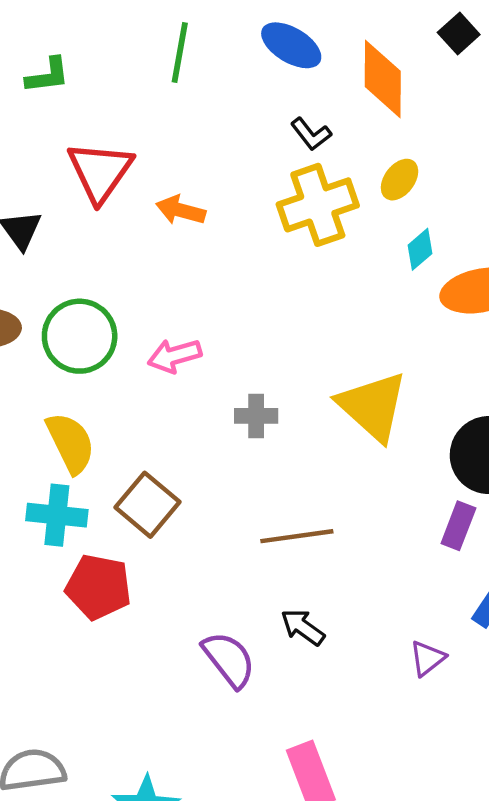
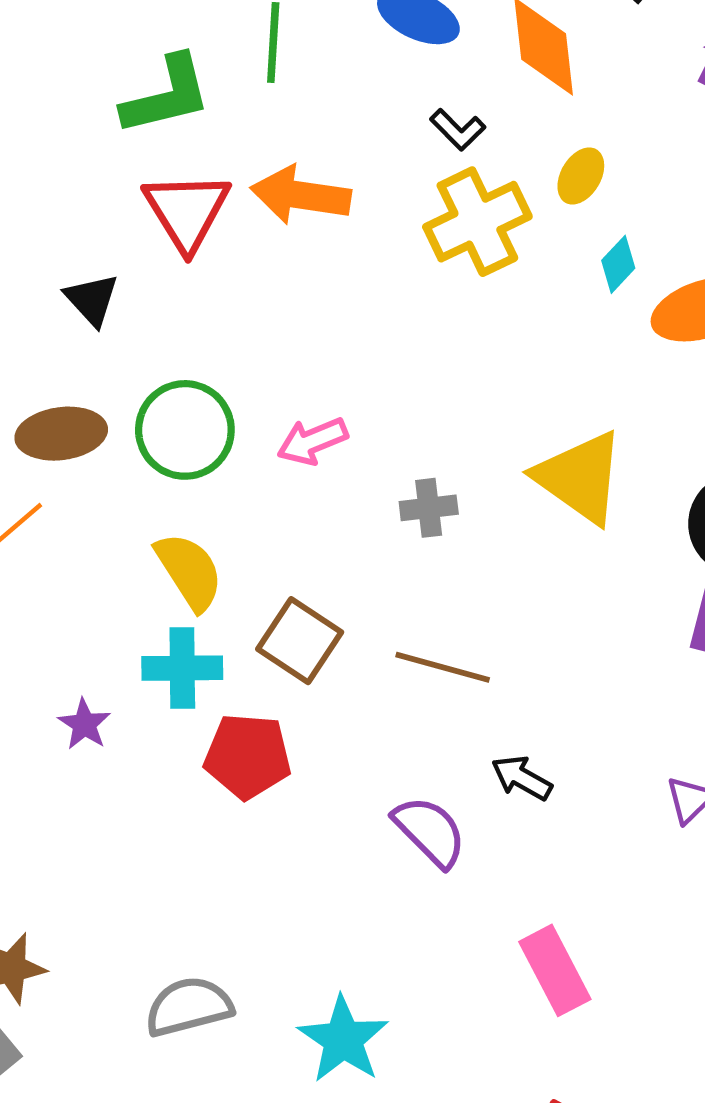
green L-shape: (48, 75) -> (167, 95), moved, size x1.6
orange arrow: (181, 210) -> (301, 195), moved, size x1.5
brown line: (297, 536) -> (443, 667), moved, turned 30

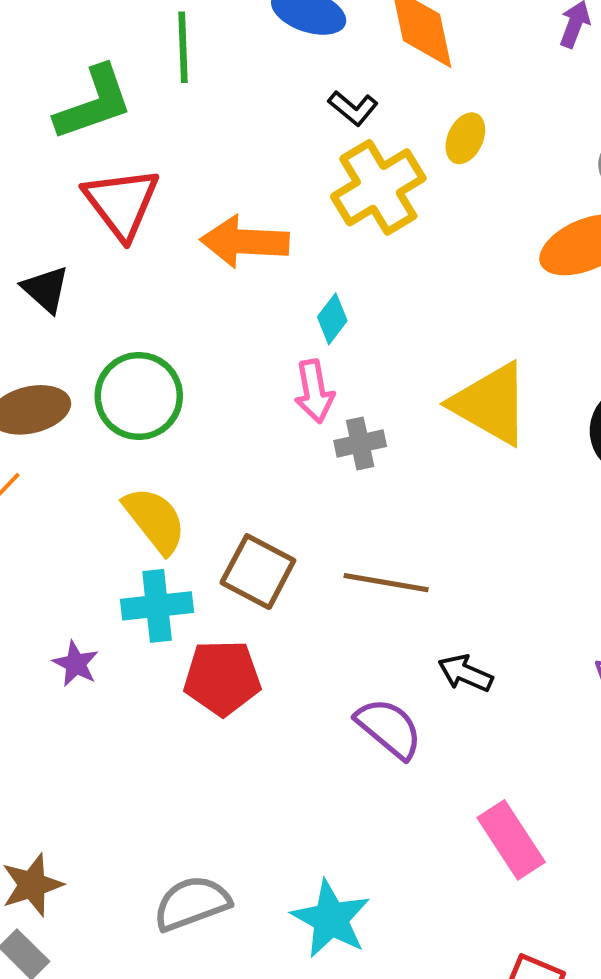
orange arrow: (301, 195) -> (245, 242), moved
cyan diamond: (618, 264) -> (332, 319), moved
pink arrow: (312, 441) -> (314, 391), moved, turned -72

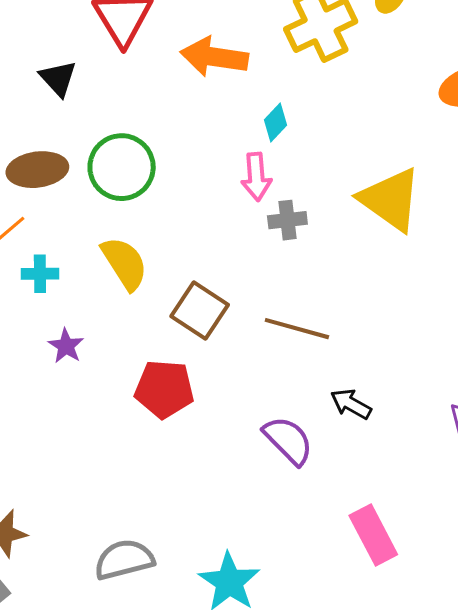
cyan cross: (157, 606) -> (40, 274), moved, size x0.7
purple star: (76, 664) -> (66, 346), moved

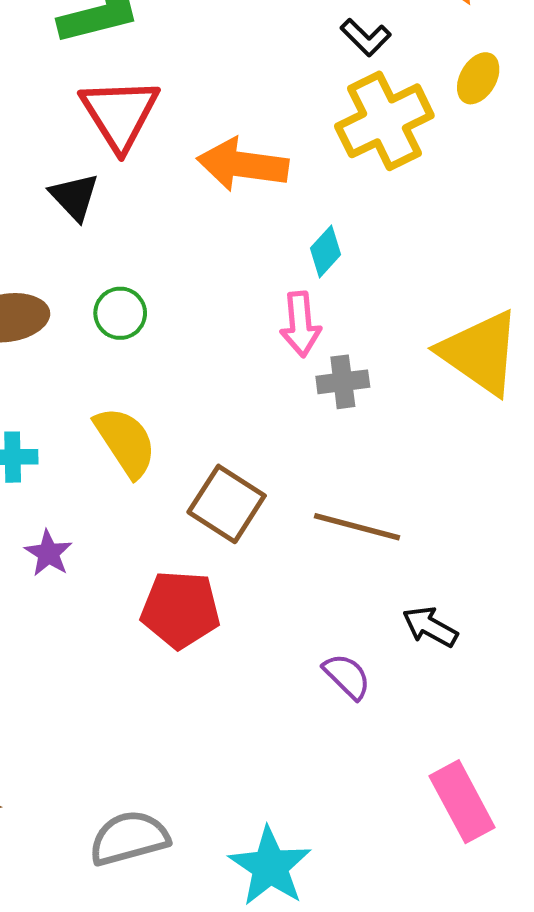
black triangle: (58, 78) -> (74, 197), moved
green circle: (122, 167) -> (120, 313), size x0.6
purple semicircle: (288, 440) -> (347, 676), size x0.7

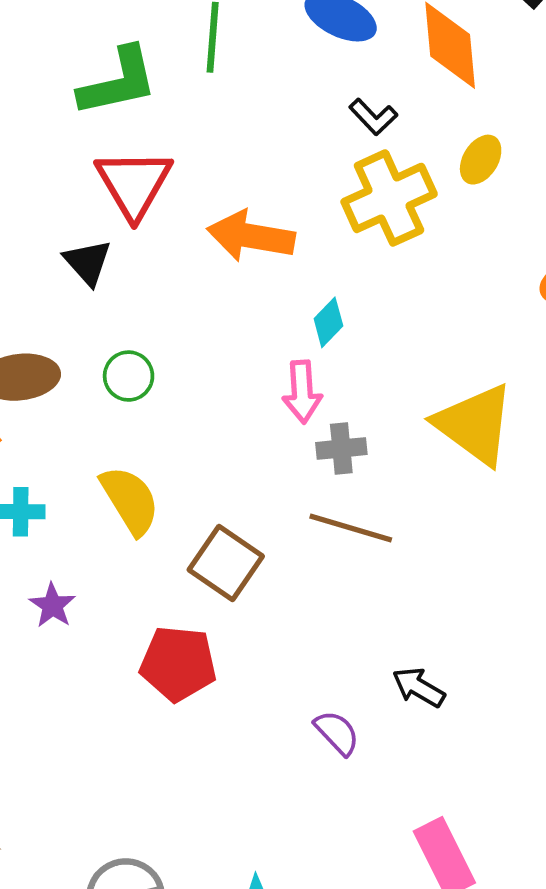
brown line: (357, 527) -> (351, 528), moved

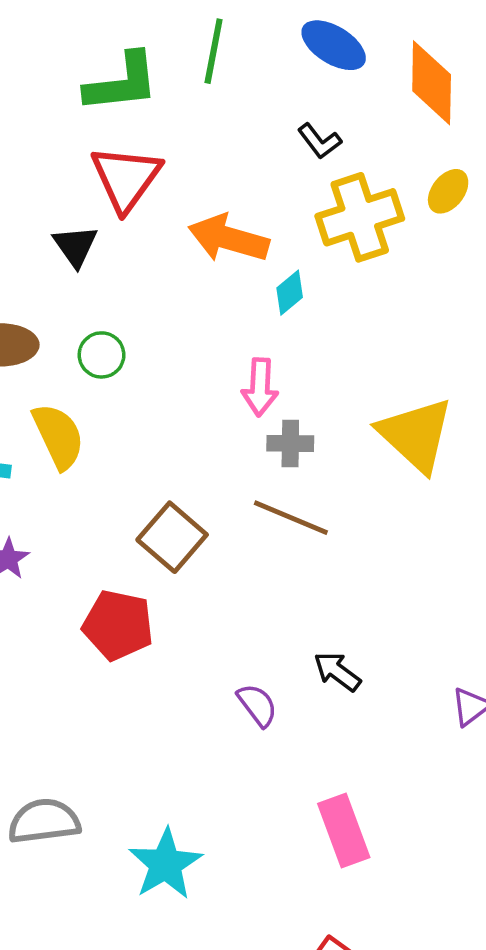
black L-shape: (373, 117) -> (319, 141), moved
cyan diamond: (328, 322) -> (290, 293), moved
yellow semicircle: (130, 500) -> (58, 436), moved

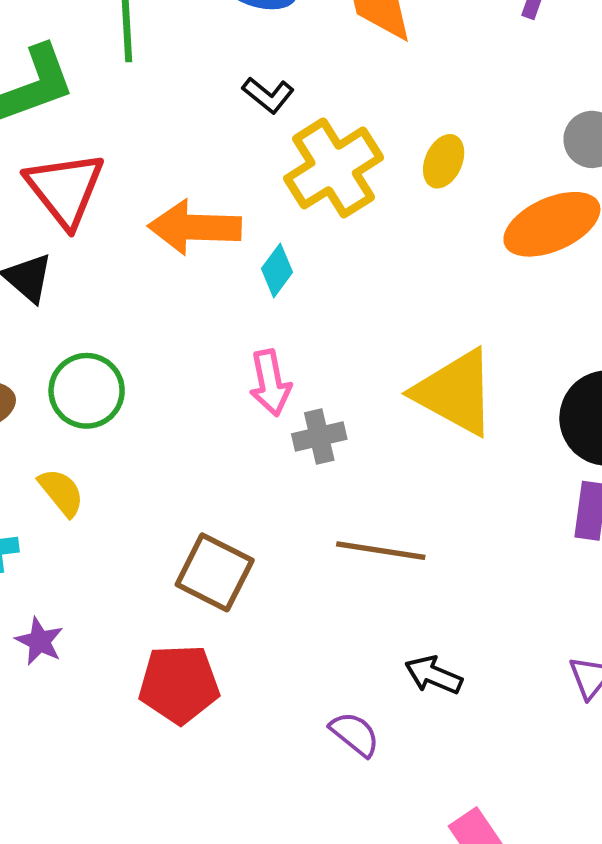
yellow ellipse: (448, 191) -> (444, 161), moved
green circle: (102, 355) -> (87, 391), size x1.4
yellow semicircle: (58, 436) -> (61, 492), size x0.7
brown line: (291, 518) -> (381, 551), moved

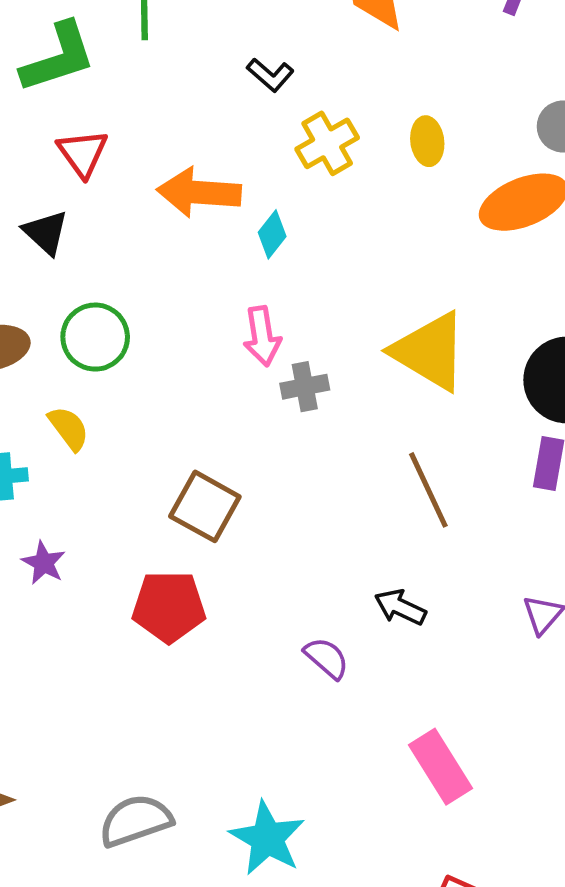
yellow ellipse: (444, 161) -> (427, 141), turned -33
yellow cross: (334, 168) -> (327, 143), size x0.7
red triangle: (65, 189) -> (83, 153), size x0.7
brown line: (381, 551) -> (428, 490), moved, turned 54

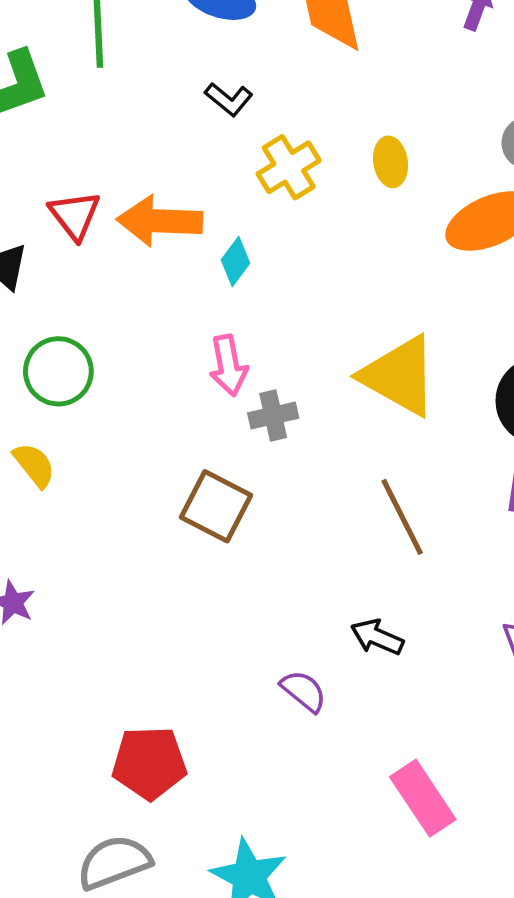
red triangle: (83, 153) -> (75, 215), moved
brown square: (205, 506) -> (216, 506), moved
red pentagon: (169, 607) -> (149, 763), moved

